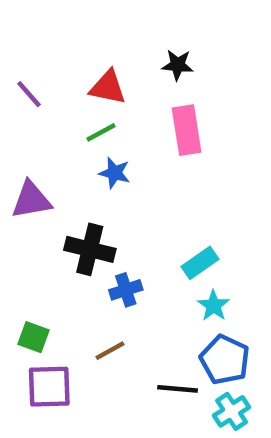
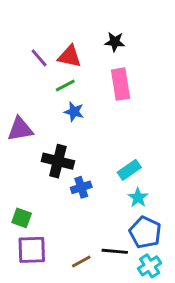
purple line: (29, 94) -> (39, 58), moved
brown line: (110, 351) -> (81, 261), moved

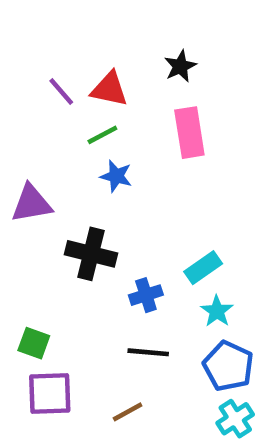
black star: (115, 42) -> (180, 66), turned -30
blue cross: (81, 187) -> (146, 295), moved
black line: (115, 251) -> (148, 352), moved

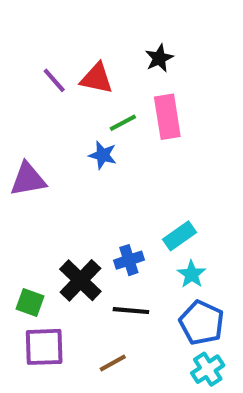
green line: (102, 135) -> (123, 123), moved
black cross: (91, 254) -> (80, 280), moved, turned 30

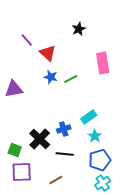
red triangle: (97, 78) -> (48, 53), moved, turned 30
pink rectangle: (167, 117) -> (103, 63), moved
green line: (123, 123) -> (71, 79), moved
blue pentagon: (202, 323) -> (100, 160), turned 30

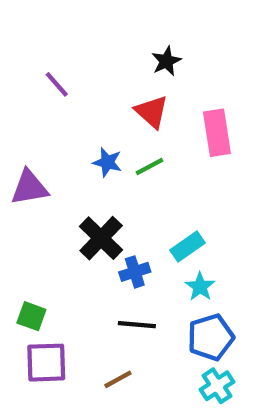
red triangle: (48, 53) -> (152, 112), moved
black cross: (40, 139) -> (101, 238), moved

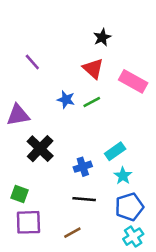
purple line: (57, 84) -> (32, 62), moved
pink rectangle: (217, 133) -> (133, 81), turned -52
black cross: (101, 238) -> (40, 149), moved

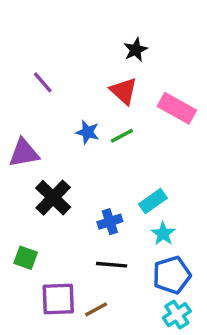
purple square: (28, 222) -> (58, 299), moved

